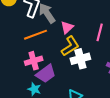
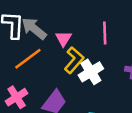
pink cross: (34, 61) -> (17, 97), moved

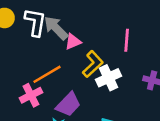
pink triangle: (63, 39) -> (73, 42), moved, turned 30
orange line: (28, 59) -> (47, 74), moved

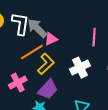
yellow L-shape: (93, 64) -> (46, 64), moved
orange line: (47, 74) -> (32, 52), moved

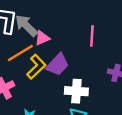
white cross: (80, 68) -> (76, 91), moved, turned 30
purple trapezoid: (48, 89) -> (58, 65), moved

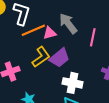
gray arrow: (26, 26) -> (68, 23), moved
orange line: (20, 53) -> (33, 30), moved

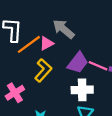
pink line: (93, 37) -> (98, 66), moved, turned -66
purple trapezoid: (60, 58) -> (78, 63), moved

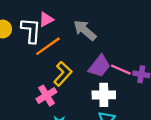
pink triangle: (46, 43) -> (46, 19), moved
pink cross: (15, 93) -> (46, 96), moved

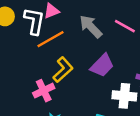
pink line: (121, 70) -> (125, 26), moved
white cross: (104, 95) -> (124, 96), moved

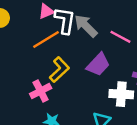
white L-shape: (34, 21) -> (65, 21), moved
pink line: (125, 26) -> (120, 37), moved

